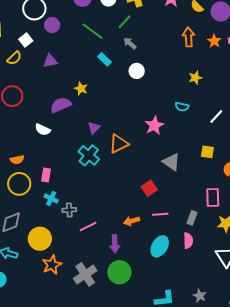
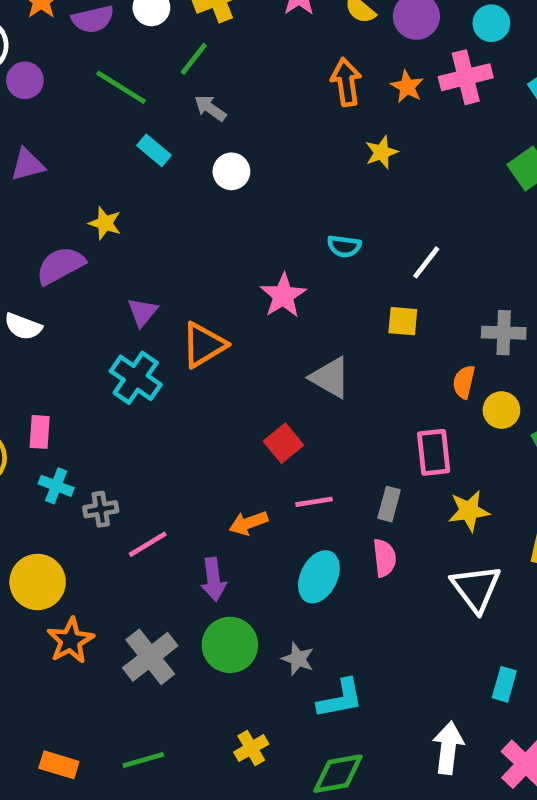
yellow star: (195, 78) -> (381, 152), moved
yellow square: (207, 152) -> (403, 321), moved
gray star: (200, 296) -> (298, 659), moved

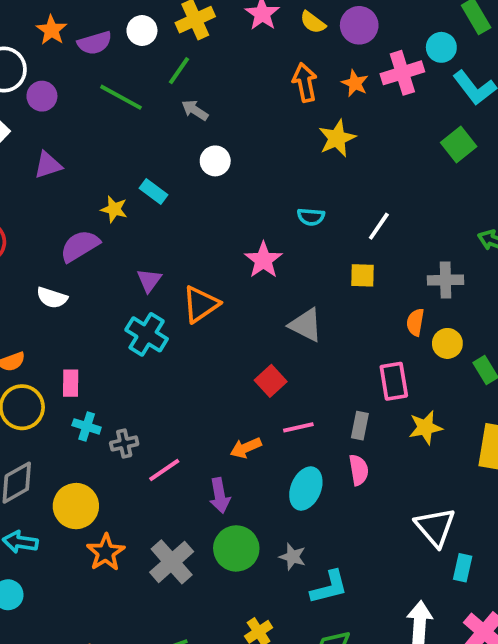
cyan circle: (491, 23) -> (441, 47), moved
cyan rectangle: (154, 150) -> (153, 192), moved
yellow star: (381, 152) -> (337, 138), size x1.4
white triangle: (476, 588) -> (435, 527), moved

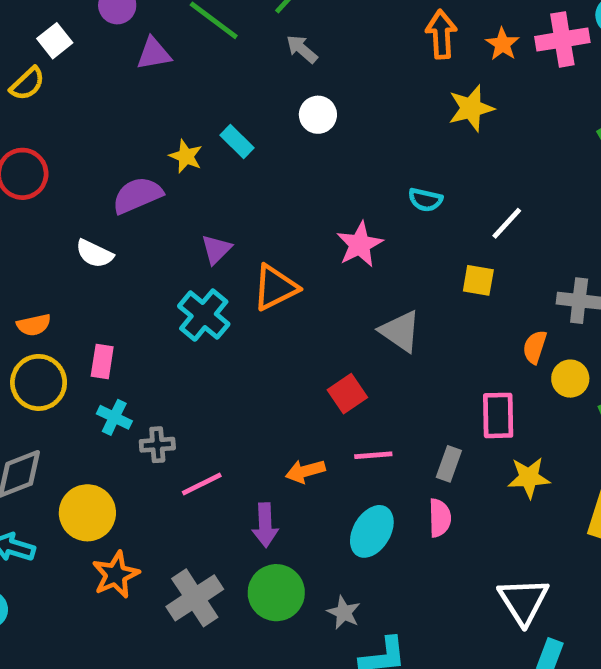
purple triangle: (48, 165) -> (154, 54), moved

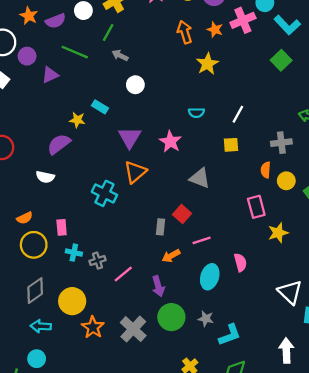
purple triangle: (216, 249) -> (130, 138), moved, size x1.5
gray rectangle: (449, 464) -> (160, 227), moved

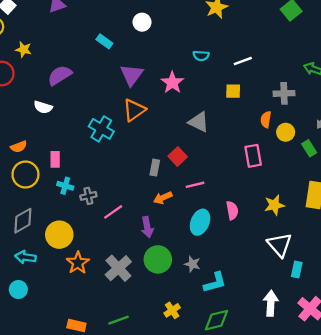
white line: (238, 114) -> (243, 61), turned 36
yellow star: (77, 120) -> (24, 50), moved
yellow star: (278, 233) -> (274, 205), moved

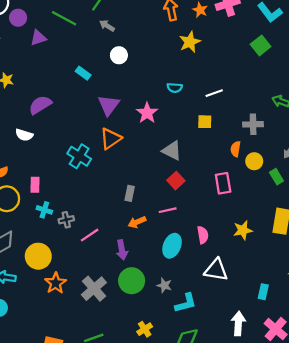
red square: (178, 157) -> (176, 181), moved
white triangle: (280, 245) -> (216, 270), moved, turned -40

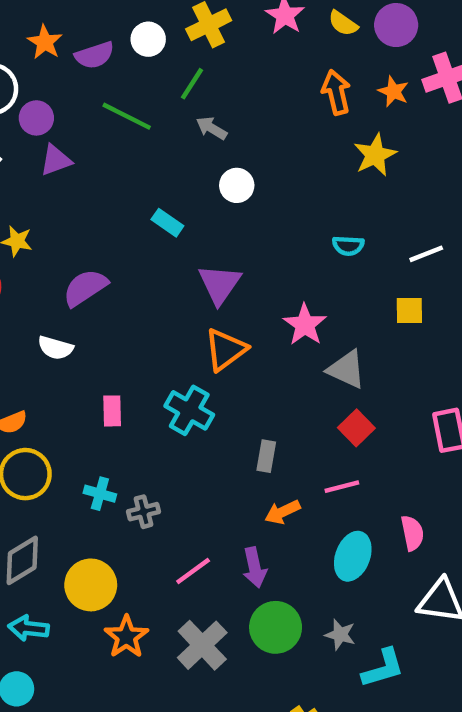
purple triangle: (38, 38) -> (56, 160), moved
pink star: (147, 113) -> (305, 325), moved
cyan cross: (79, 156) -> (189, 410), moved
pink rectangle: (35, 185) -> (112, 411), moved
pink line: (90, 235) -> (193, 571), moved

